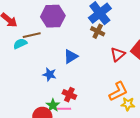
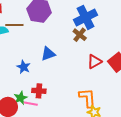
orange L-shape: (118, 91) -> (87, 98), turned -80
red cross: (69, 95) -> (39, 91), turned -32

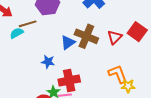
brown cross: (80, 35) -> (86, 36), moved, size x1.6
red cross: (39, 91) -> (69, 81), size x1.5

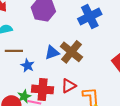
brown line: (28, 24) -> (14, 51), moved
red triangle: (115, 37) -> (69, 86), moved

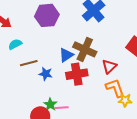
red triangle: (69, 86) -> (109, 66), moved
red cross: (43, 89) -> (77, 74), moved

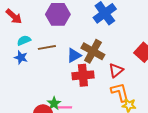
brown line: (29, 63) -> (47, 47), moved
blue star: (46, 74) -> (21, 57), moved

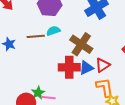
cyan semicircle: (24, 40) -> (53, 31), moved
blue triangle: (74, 55) -> (86, 68), moved

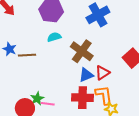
brown line: (36, 36) -> (27, 55), moved
red cross: (69, 67) -> (83, 98), moved

